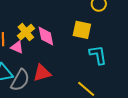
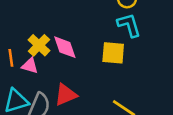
yellow square: (82, 30) -> (113, 53), moved
cyan L-shape: (98, 55) -> (129, 25), moved

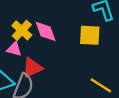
red triangle: (66, 95) -> (32, 68), moved

